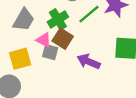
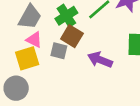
pink triangle: (44, 40) -> (34, 40), moved

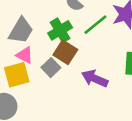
gray square: (59, 51) -> (51, 68), turned 30

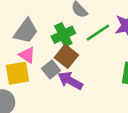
purple arrow: (95, 79) -> (70, 81), moved

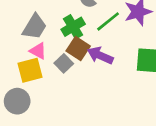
purple arrow: (70, 81) -> (100, 55), moved

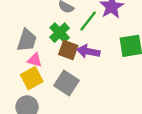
gray square: (64, 63) -> (66, 83), moved, size x1.5

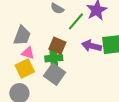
green cross: (60, 33) -> (54, 58), moved, turned 36
purple arrow: (88, 51) -> (92, 46), moved

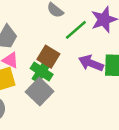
green cross: (54, 58) -> (42, 71), turned 30

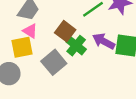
green cross: (42, 71) -> (76, 46), moved

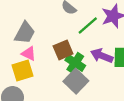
brown square: (65, 31) -> (63, 50), turned 36
gray square: (54, 62) -> (76, 81), moved

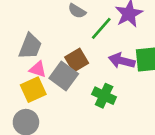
green cross: (75, 63) -> (104, 96), moved
gray square: (76, 81) -> (64, 76), moved

